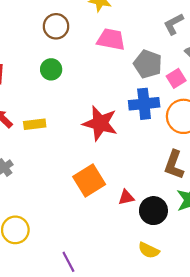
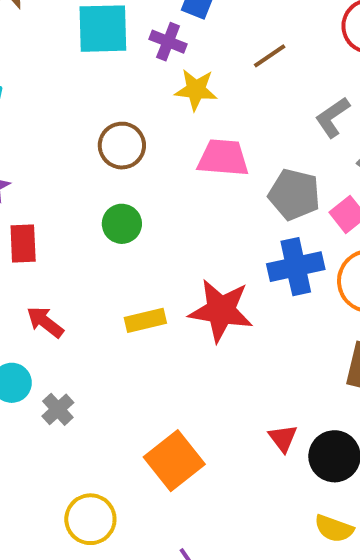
yellow rectangle: (35, 124) -> (145, 320), moved
orange square: (89, 181) -> (174, 461), moved
red triangle: (126, 197) -> (283, 438), turned -49

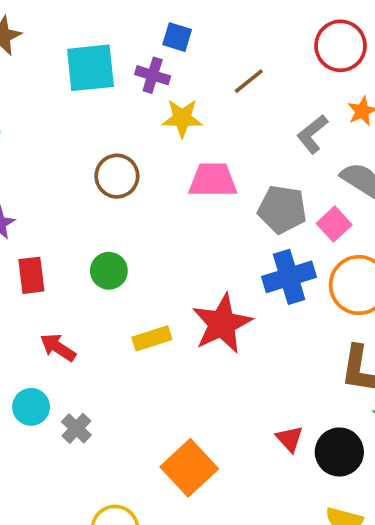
green circle: (122, 224) -> (109, 271), moved
red star: (221, 310) -> (222, 324), turned -30

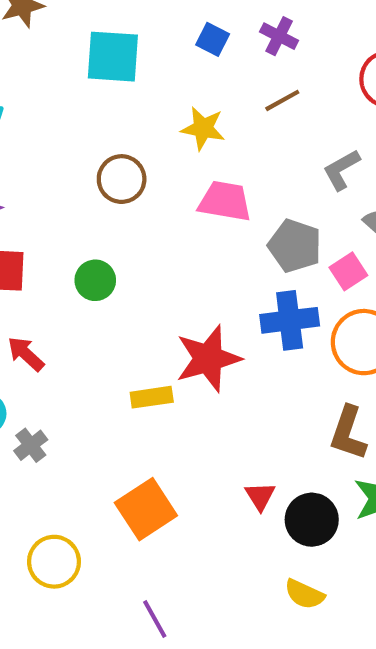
purple cross: (153, 75) -> (279, 36), moved
yellow rectangle: (152, 338) -> (152, 397), moved

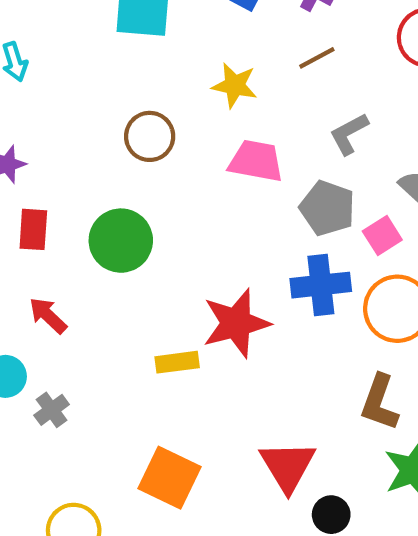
gray L-shape: (341, 170) -> (349, 134), moved
green circle: (95, 280) -> (121, 241), size x1.5
red triangle: (260, 496) -> (288, 466), size x1.8
orange square: (146, 509) -> (169, 478), turned -32
black circle: (312, 520) -> (331, 515), moved, size x0.7

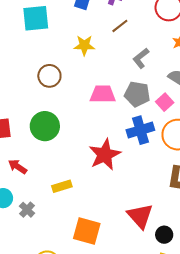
pink trapezoid: (256, 161) -> (103, 94), moved
yellow rectangle: (177, 362) -> (62, 186), moved

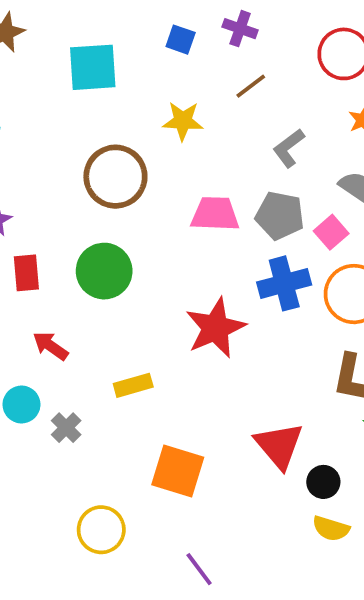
brown circle: (49, 76) -> (115, 177), size x1.4

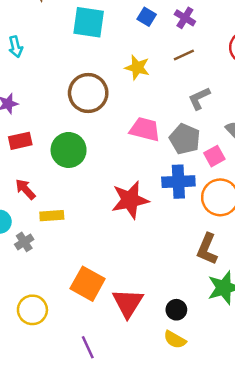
red rectangle: (26, 273) -> (20, 141), turned 70
yellow rectangle: (133, 385) -> (52, 216), moved
red triangle: (279, 446) -> (128, 303), moved

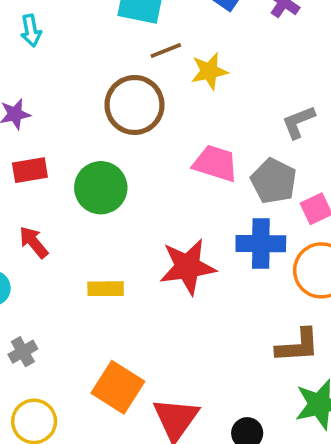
brown line: (184, 55) -> (166, 50), moved
yellow star: (137, 67) -> (209, 71), turned -30
yellow rectangle: (52, 216) -> (106, 289), moved
gray cross: (24, 242) -> (23, 352), moved
brown L-shape: (207, 249) -> (298, 346), turned -120

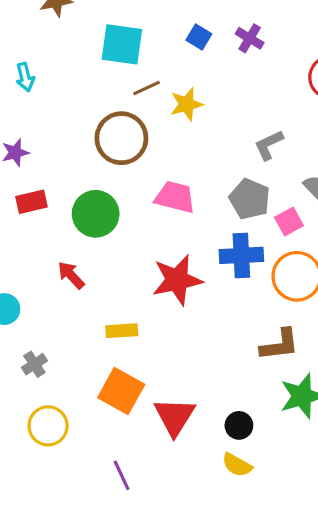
pink trapezoid: (215, 163) -> (175, 197), moved
red arrow: (34, 242) -> (71, 275), moved
yellow rectangle: (106, 289) -> (122, 331), moved

